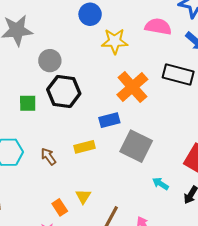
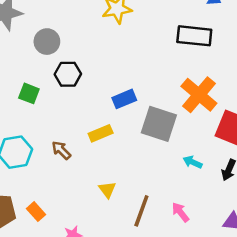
orange cross: (132, 87) -> (199, 95), moved
black hexagon: (64, 92) -> (68, 74), size x0.7
green square: (28, 103) -> (29, 93), turned 30
orange rectangle: (60, 207) -> (36, 212), moved

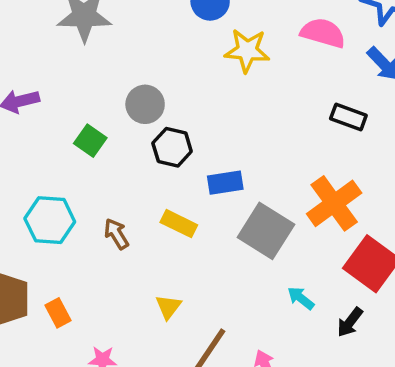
black rectangle: (194, 36) -> (348, 117), size x0.7
gray circle: (47, 42) -> (145, 104), moved
black hexagon: (68, 74) -> (172, 147), moved
yellow rectangle: (101, 133) -> (179, 224), turned 35

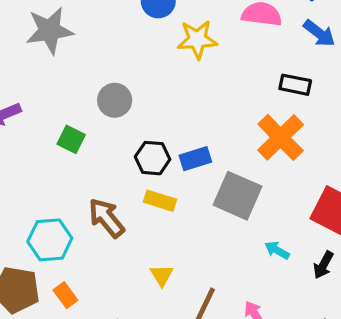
black hexagon: (172, 147) -> (153, 158), moved
orange cross: (334, 203) -> (281, 137), moved
cyan hexagon: (50, 220) -> (50, 240), moved
brown arrow: (116, 234) -> (106, 218), size x1.5

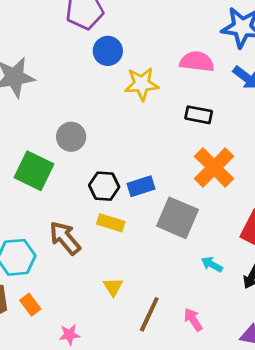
black rectangle: (295, 85) -> (199, 115), moved
green square: (71, 139) -> (34, 171), size x1.6

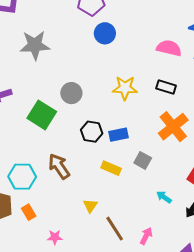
yellow star: (142, 84) -> (125, 88), moved
gray square: (177, 218) -> (143, 160), size x0.6
yellow rectangle: (111, 223) -> (111, 168), moved
brown line: (149, 314) -> (115, 229), turned -64
pink arrow: (193, 320) -> (146, 236), turned 54

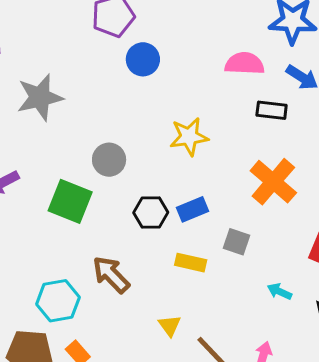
black rectangle: (166, 87) -> (272, 110), moved

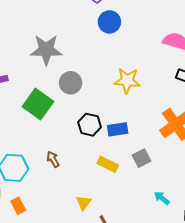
gray star: (40, 97) -> (46, 50), moved
gray square: (237, 242) -> (142, 158), turned 30
brown arrow: (111, 275) -> (53, 159), size x0.6

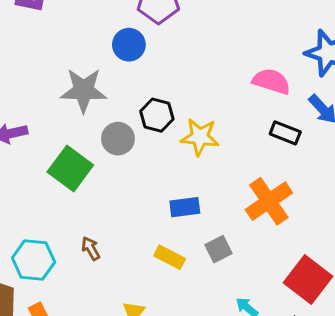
blue circle: (109, 22) -> (129, 45), moved
black hexagon: (90, 125) -> (157, 115), moved

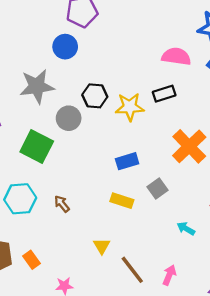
black rectangle: (285, 133) -> (164, 94), moved, turned -30
cyan hexagon: (34, 260) -> (20, 199), moved

